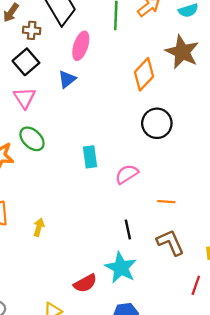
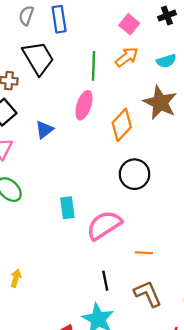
pink ellipse: (81, 46) -> (84, 105), moved
pink semicircle: (127, 174) -> (104, 225), size x1.5

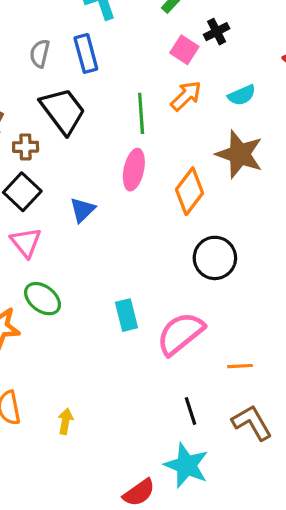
black cross: (167, 16) -> (217, 32), moved

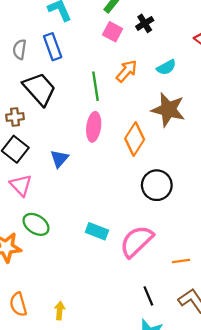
pink square: (184, 50) -> (113, 32), moved
cyan rectangle: (127, 315) -> (97, 231), turned -50

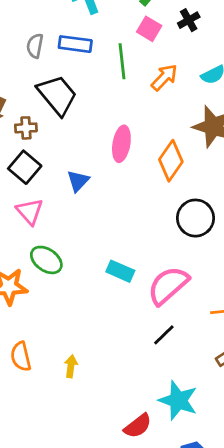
blue rectangle: (53, 47) -> (75, 44), turned -65
green line: (96, 86) -> (122, 61), moved
black line: (148, 296) -> (164, 335), moved, turned 66

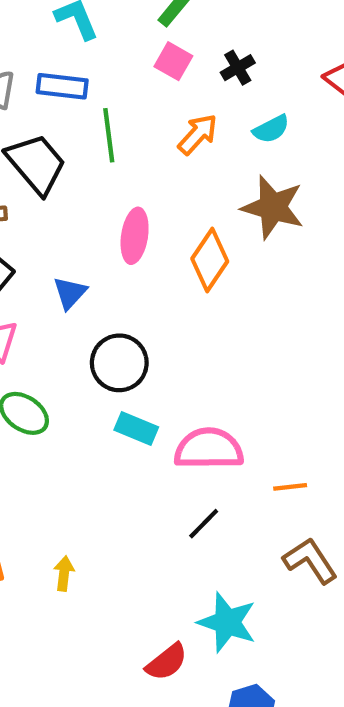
black cross: (189, 20) -> (238, 68), moved
green line: (122, 61) -> (109, 135), moved
black circle: (195, 218) -> (119, 363), moved
pink semicircle: (168, 285) -> (209, 449), turned 42

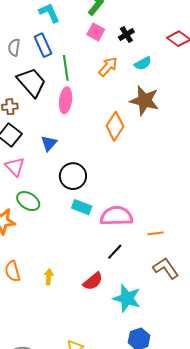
blue rectangle: (62, 86) -> (43, 45), turned 60
pink ellipse: (135, 236) -> (66, 100), moved
red semicircle: (167, 662) -> (93, 281), moved

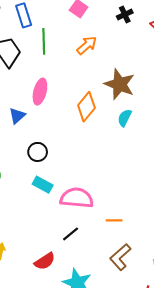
black cross: (126, 34) -> (125, 15), moved
cyan semicircle: (143, 63) -> (125, 118), moved, turned 138
pink ellipse: (66, 100) -> (40, 92), moved
black circle: (73, 176) -> (38, 152), size x0.7
brown L-shape: (166, 268) -> (120, 257), turned -104

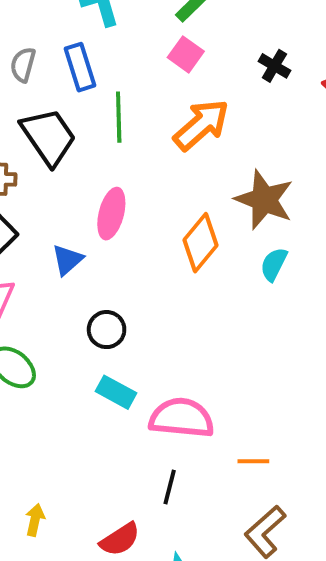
black cross: (125, 15) -> (274, 66), turned -35
orange arrow: (87, 45) -> (201, 125), size x1.4
black line: (71, 234) -> (170, 487), turned -36

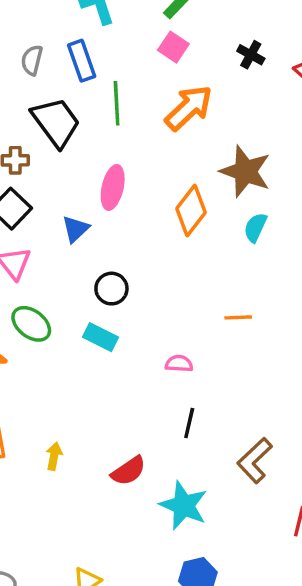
cyan rectangle: (116, 392) -> (100, 337), moved
pink semicircle: (182, 418) -> (179, 364), size x0.5
orange line: (253, 461) -> (238, 317), moved
black line: (170, 487) -> (189, 423), moved

